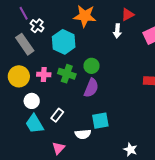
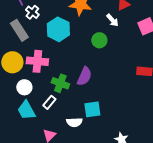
white arrow: (117, 31) -> (112, 20), turned -48
green circle: (92, 66) -> (99, 40), moved
green cross: (67, 74) -> (60, 83), moved
pink cross: (44, 75) -> (37, 61), size x1.5

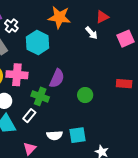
green circle: (99, 40) -> (85, 95), moved
purple semicircle: (84, 76) -> (57, 78), moved
cyan square: (92, 109) -> (78, 135), moved

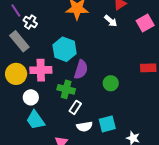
cyan hexagon: (38, 43) -> (65, 49), moved
white rectangle: (29, 116) -> (75, 107), moved

